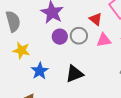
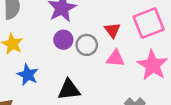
blue star: (40, 71) -> (28, 75), turned -30

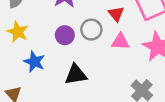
purple circle: (63, 40) -> (65, 35), moved

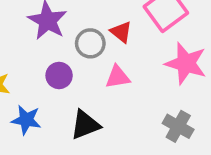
gray circle: (91, 30) -> (90, 43), moved
pink triangle: (120, 42) -> (118, 77), moved

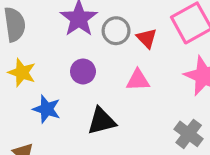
gray circle: (90, 43) -> (116, 31), moved

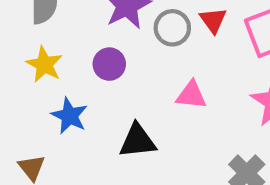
red triangle: (147, 38) -> (213, 20), moved
purple circle: (83, 71) -> (109, 64), moved

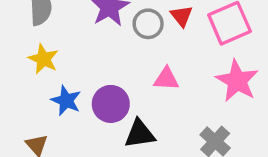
purple circle: (109, 64) -> (111, 104), moved, size x1.4
black triangle: (138, 141) -> (140, 134), moved

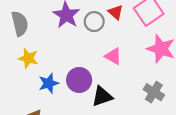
pink triangle: (166, 79) -> (113, 56), turned 36
blue star: (66, 101) -> (49, 83), turned -30

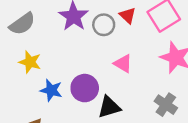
gray semicircle: (20, 24) -> (22, 24), turned 65
blue star: (49, 83) -> (51, 90), turned 30

